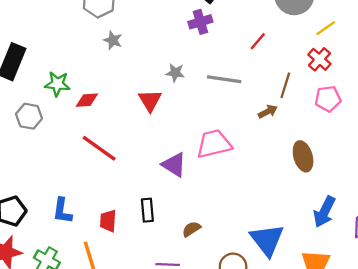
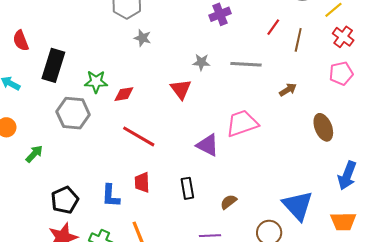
red cross: (319, 59) -> (343, 37), moved
brown line: (285, 85) -> (298, 40), moved
gray hexagon: (29, 116) -> (73, 113), size x1.4
red trapezoid: (108, 221) -> (142, 182), moved

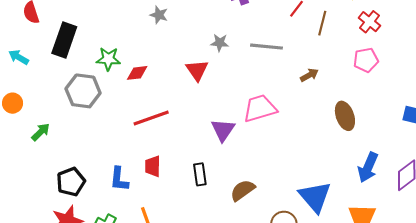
red line: (139, 136) -> (151, 118), turned -52
purple triangle: (208, 145) -> (223, 130), turned 35
brown semicircle: (229, 202) -> (243, 190), size x1.4

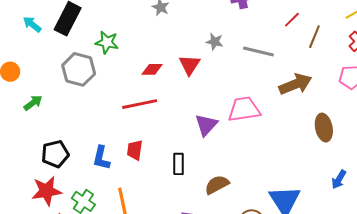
cyan arrow: (19, 57) -> (32, 24), moved
red diamond: (137, 73) -> (152, 69), moved
brown arrow: (309, 75) -> (295, 84), size x1.8
blue arrow: (368, 167) -> (339, 179), size x0.7

